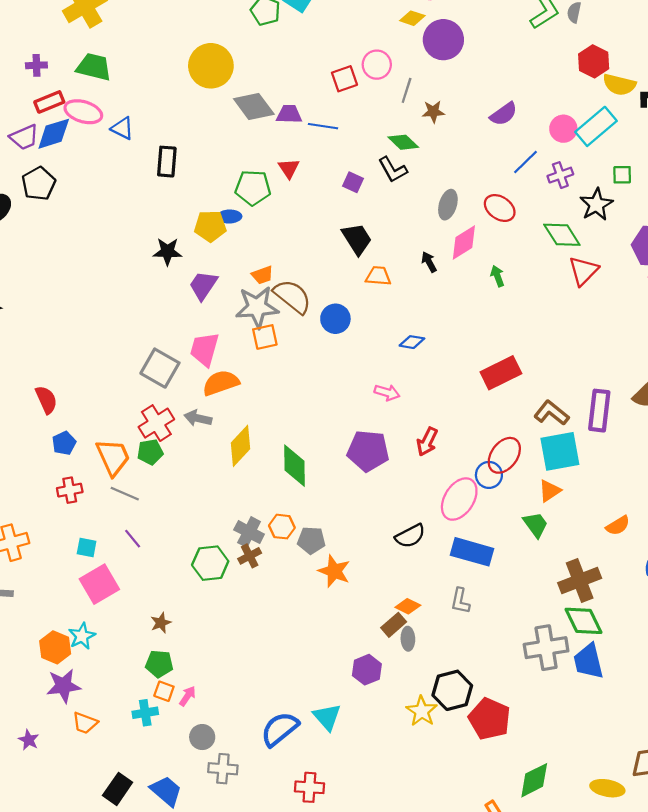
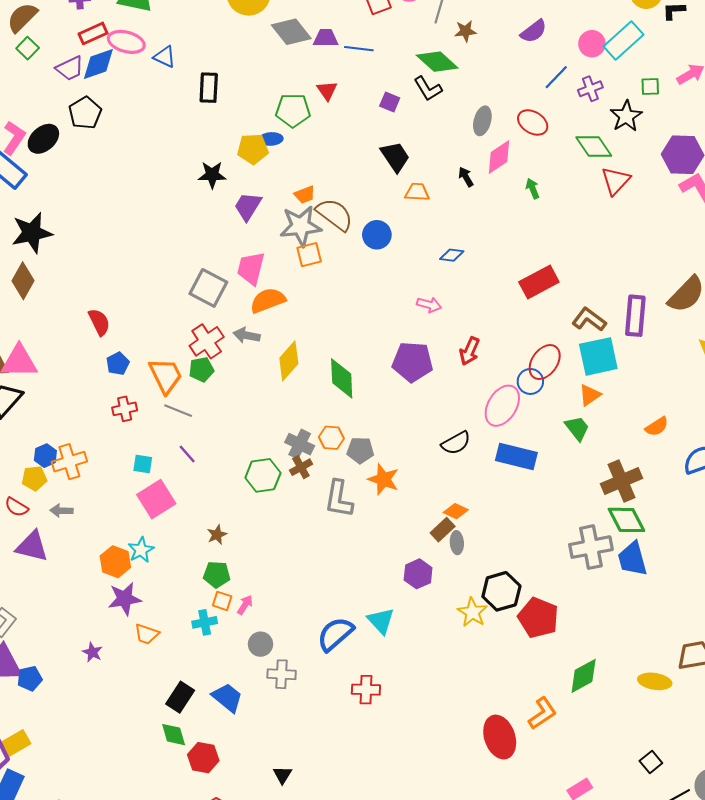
green diamond: (403, 142) -> (437, 62), size x1.4
gray L-shape: (460, 601) -> (339, 499), moved, size x1.5

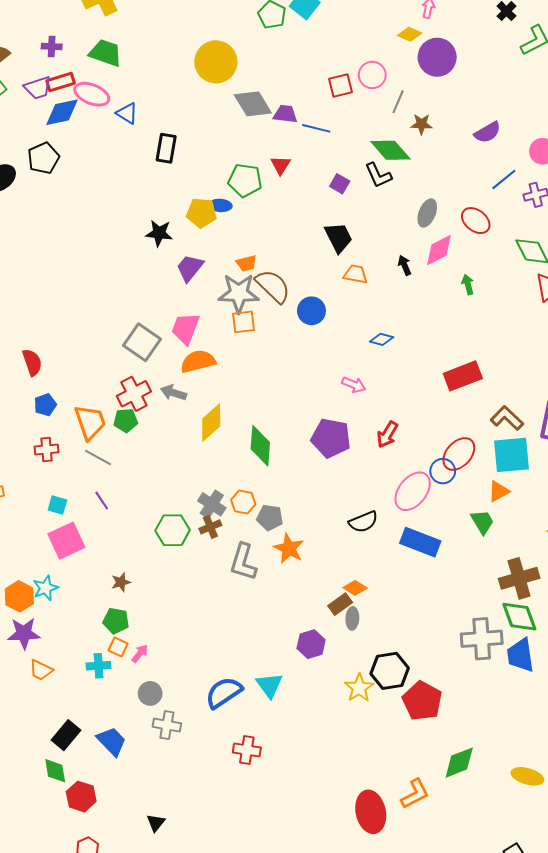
purple trapezoid: (70, 68) -> (38, 88), moved

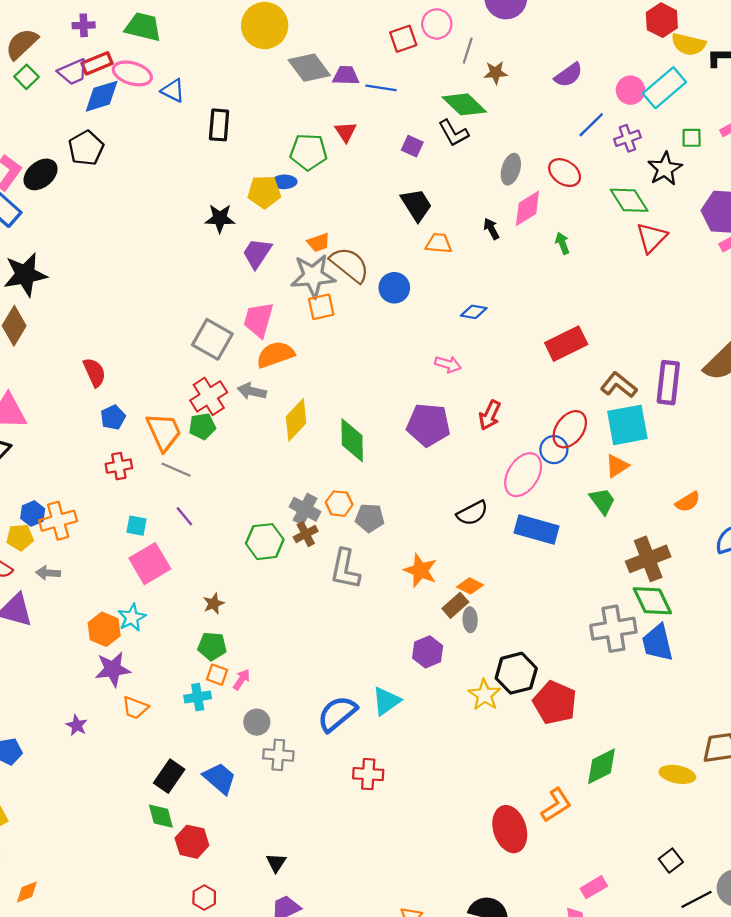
orange star: (289, 548) -> (420, 570), moved
cyan triangle: (269, 685) -> (386, 701), turned 36

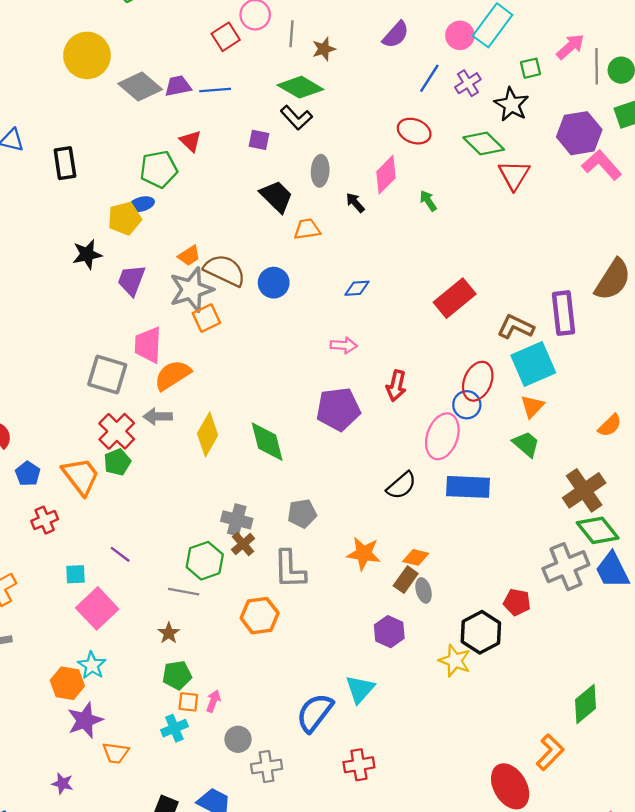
gray ellipse: (511, 169) -> (320, 171), moved
gray line: (176, 470) -> (184, 592), moved
orange hexagon: (339, 504) -> (260, 616), moved, size x1.4
red pentagon: (555, 703) -> (517, 602), moved, size x0.6

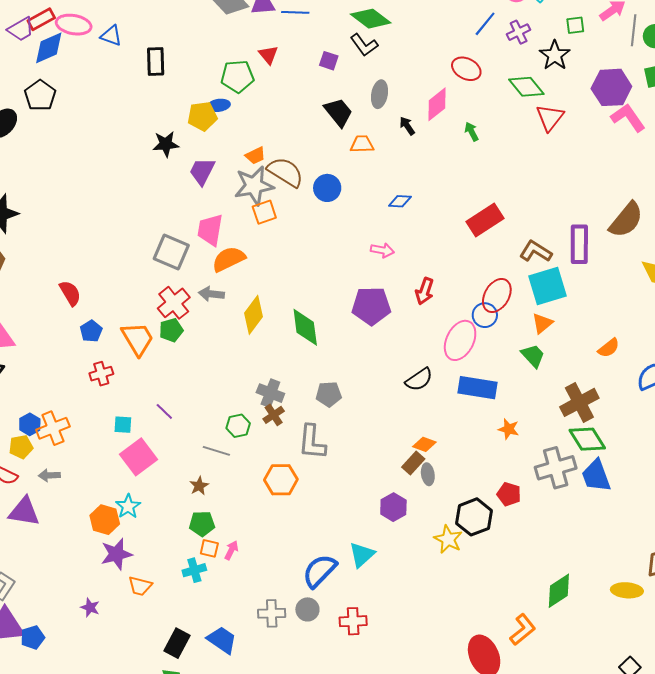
orange star: (364, 554) -> (509, 429), moved, size x0.7
green hexagon: (205, 561) -> (238, 426), size x0.7
gray circle: (238, 739) -> (307, 609), moved

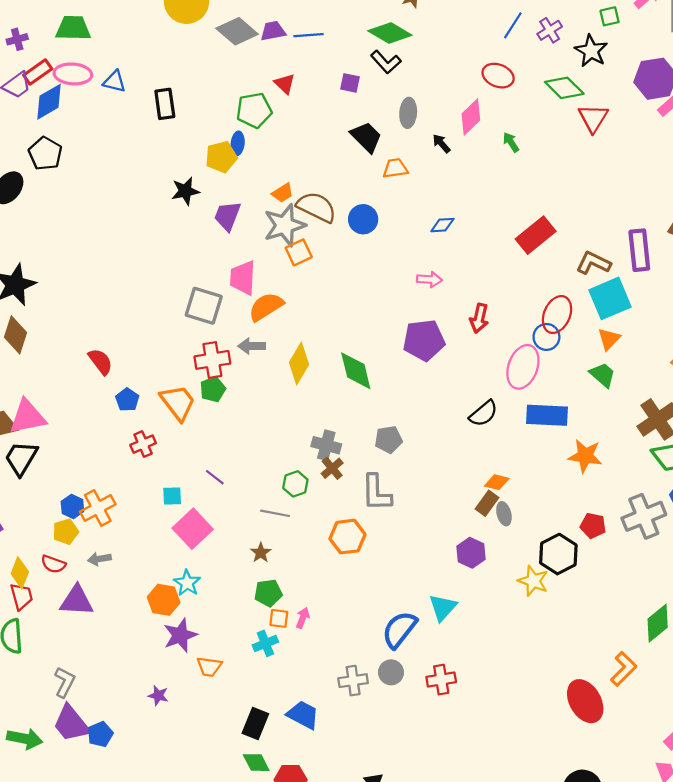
blue ellipse: (219, 105) -> (238, 143), turned -70
red cross: (174, 303) -> (212, 360), turned 36
orange star: (509, 429) -> (585, 456), size x1.5
gray cross: (556, 468) -> (644, 516), moved

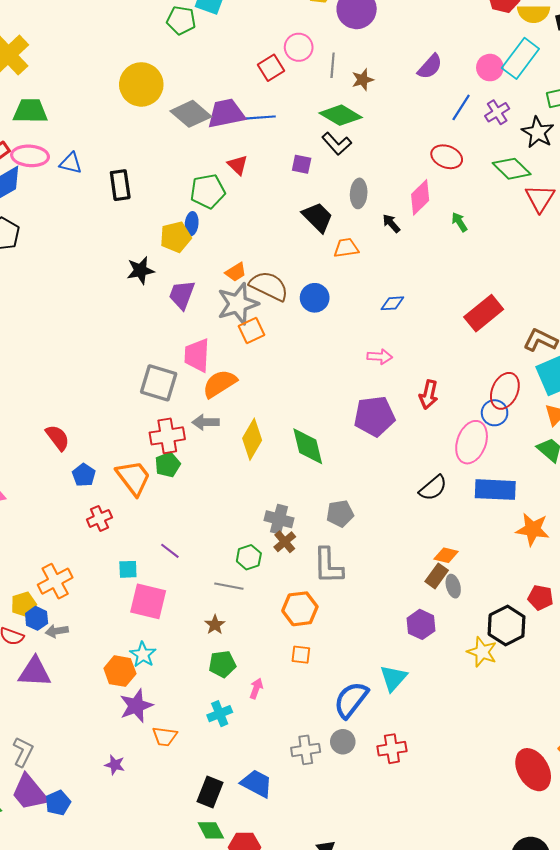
purple trapezoid: (273, 31) -> (226, 113), size x1.5
blue hexagon: (72, 507) -> (37, 618), moved
pink square: (193, 529) -> (148, 601), turned -33
orange square: (279, 618) -> (301, 655), moved

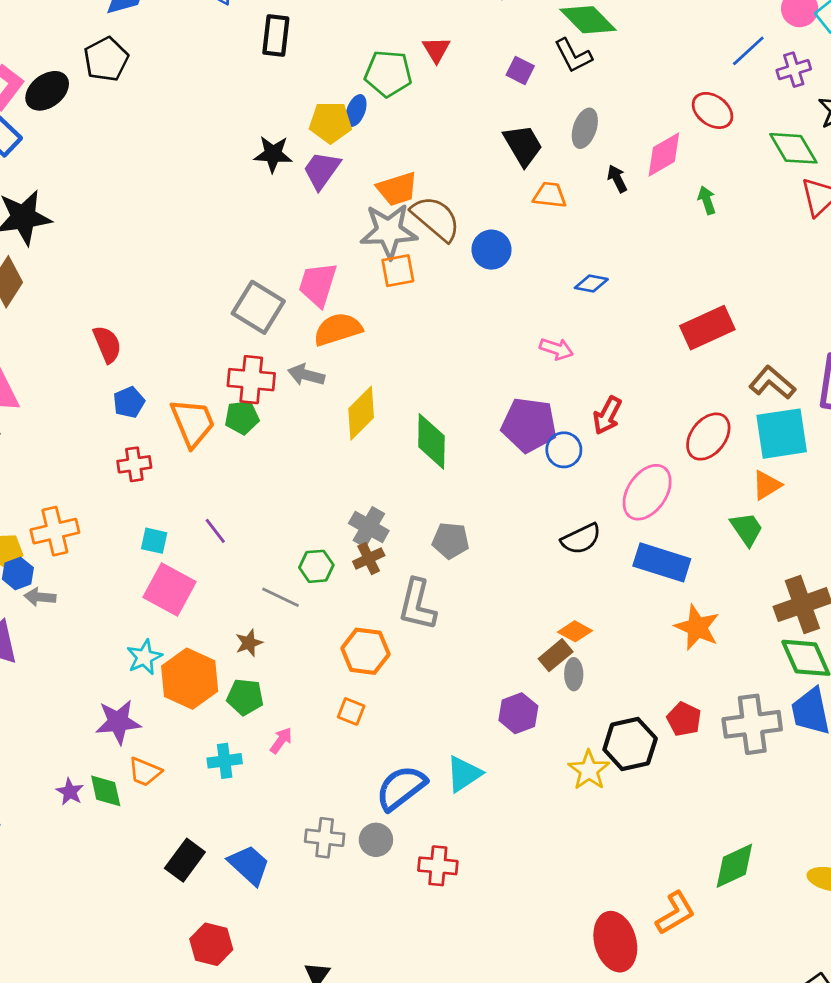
orange trapezoid: (236, 272) -> (397, 189), size x1.4
purple trapezoid: (182, 295) -> (322, 170), moved
blue circle: (495, 413) -> (564, 450), moved
orange hexagon: (120, 671) -> (190, 679), moved, size x1.4
green diamond: (211, 830) -> (106, 791), moved

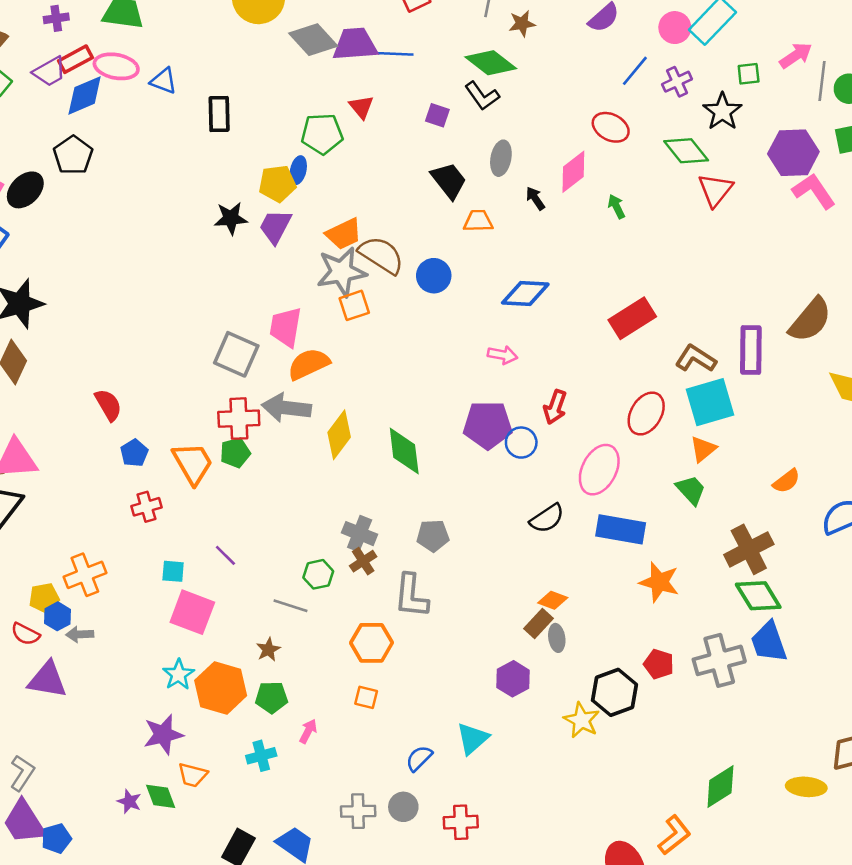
blue diamond: (591, 284) -> (525, 293), size x1.6
gray arrow: (306, 375) -> (286, 408), size x1.5
blue semicircle: (401, 788) -> (419, 758), size x0.6

